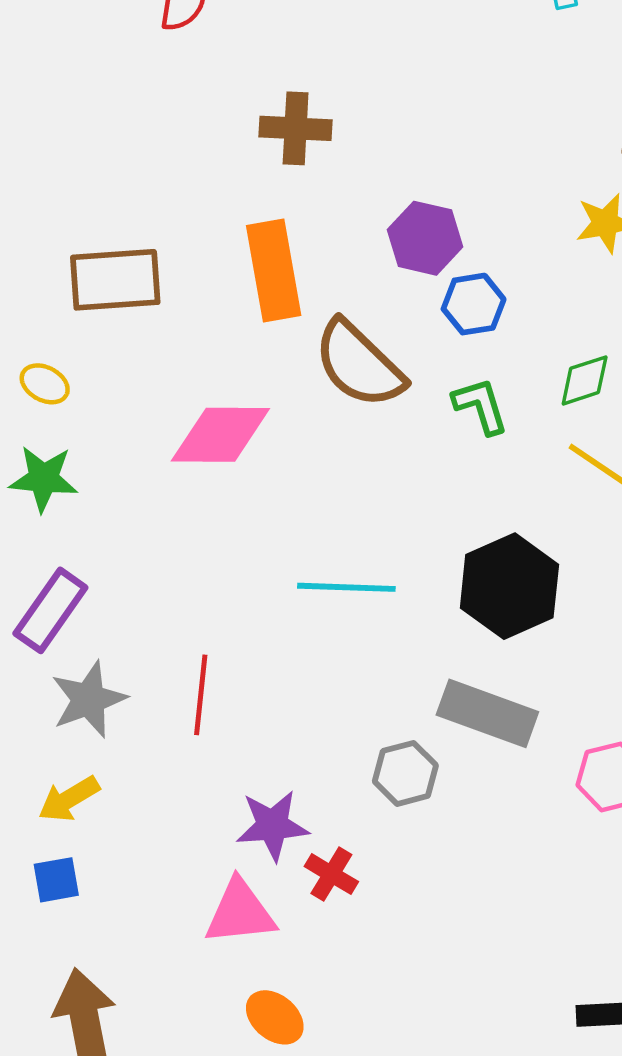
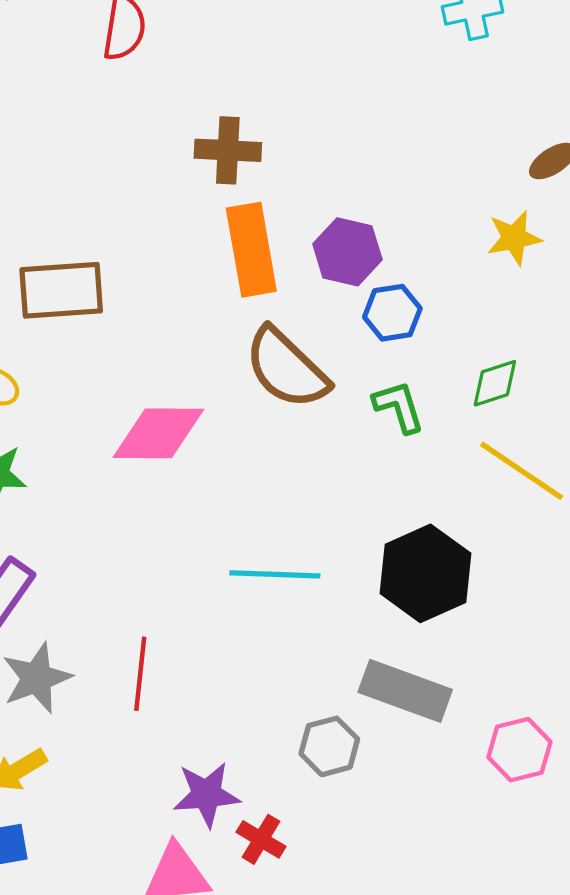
orange rectangle: (274, 271) -> (251, 250), moved

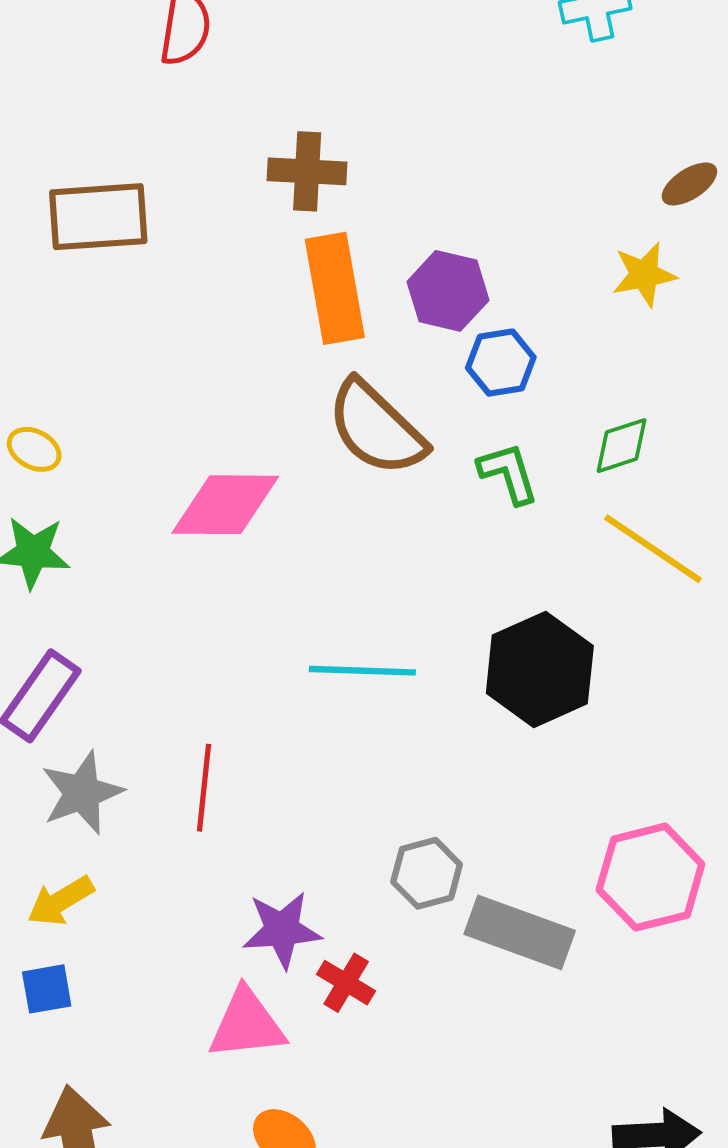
brown rectangle: (61, 290) -> (98, 217), moved
gray rectangle: (405, 691) -> (520, 932), moved
pink hexagon: (519, 750) -> (650, 877), size x1.4

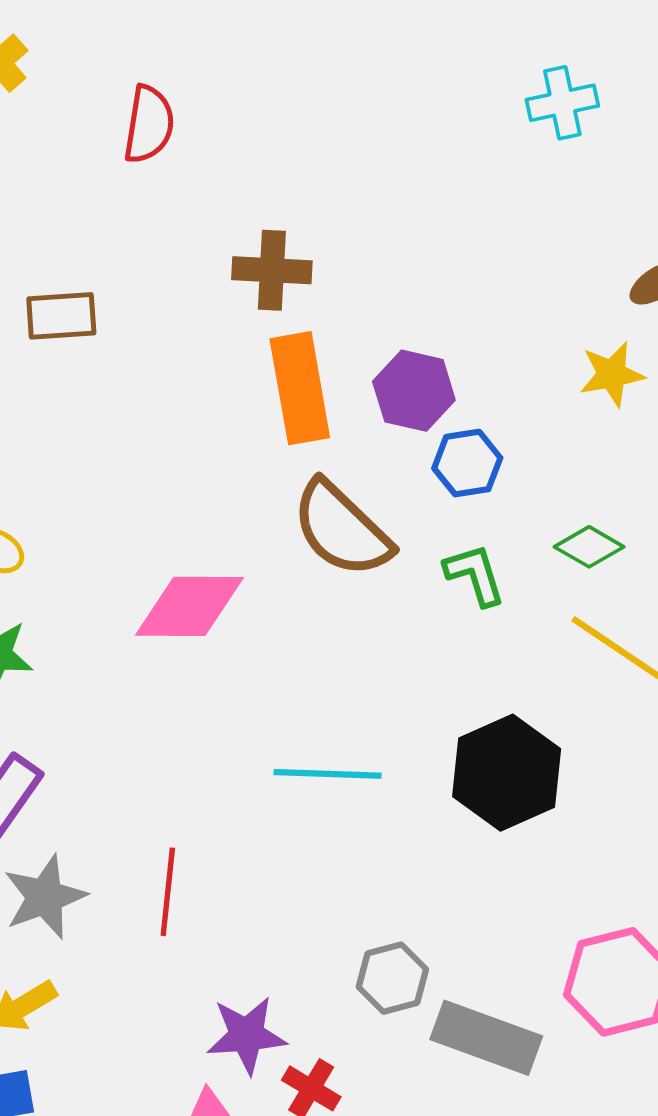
brown rectangle: (98, 217) -> (61, 316), size x0.7
green diamond: (622, 446) -> (589, 547), turned 48

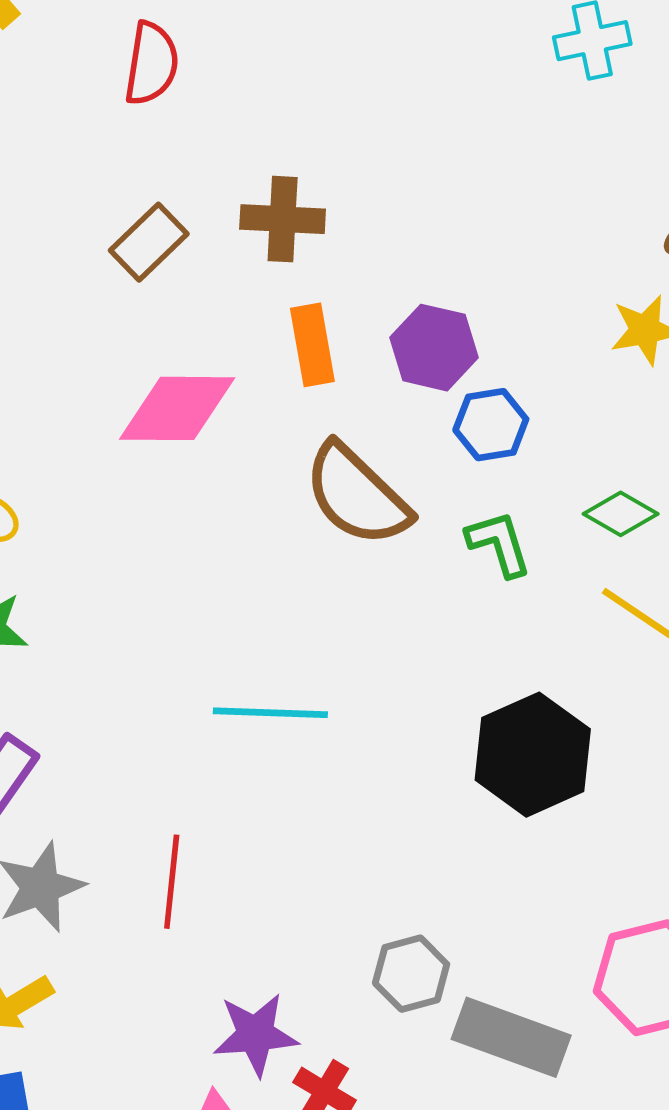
brown rectangle: (61, 316) -> (149, 242), moved, turned -40
orange rectangle: (300, 388) -> (312, 345), size x0.7
pink diamond: (189, 606) -> (177, 408), moved
cyan line: (328, 774) -> (270, 713), moved

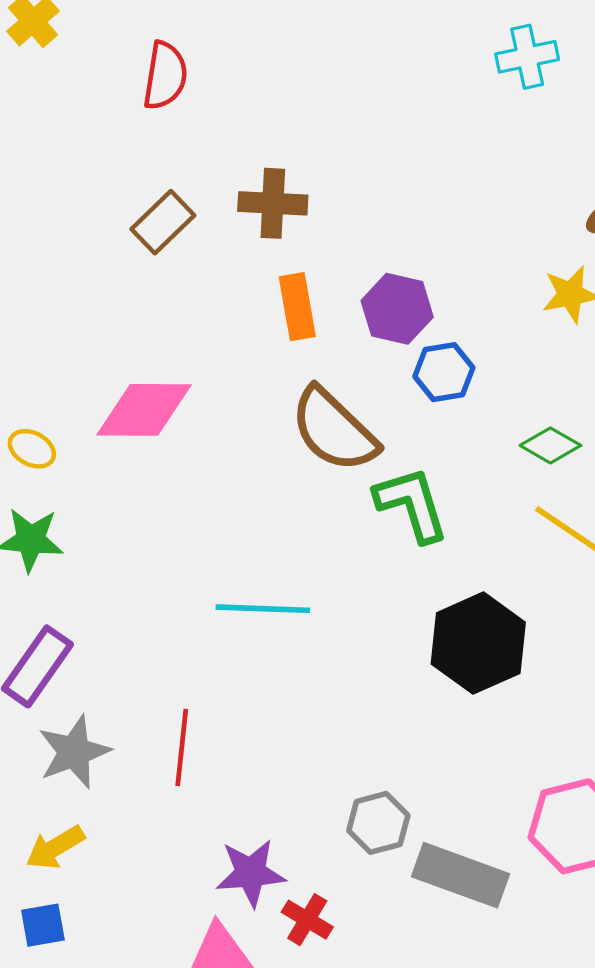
pink diamond: (177, 408) -> (144, 410), moved
green L-shape: (499, 544) -> (412, 504), moved, size x1.4

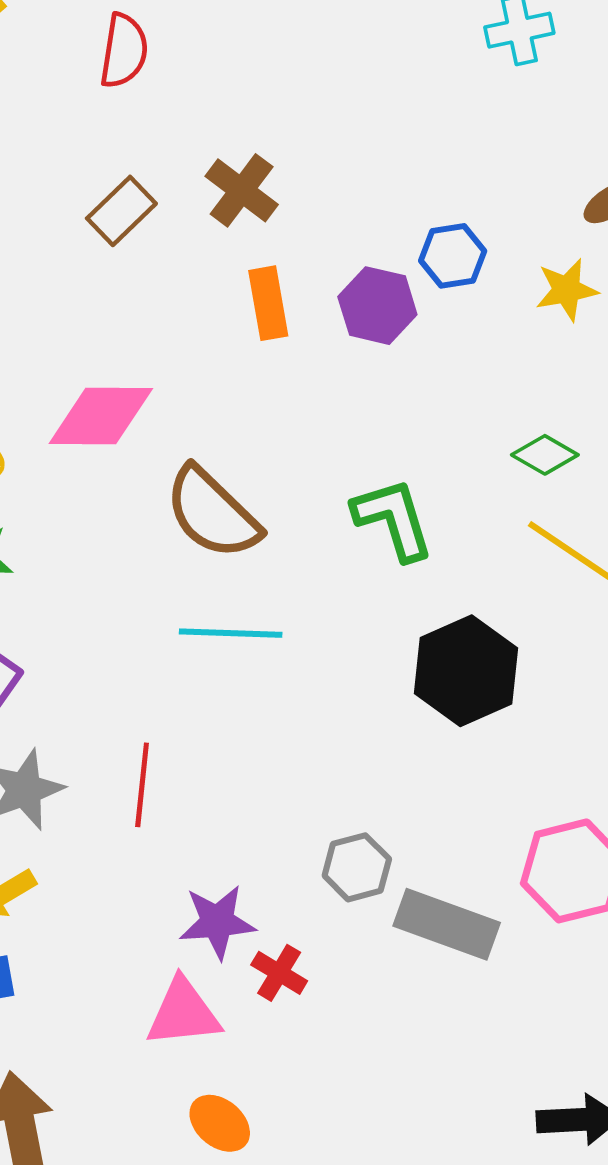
brown cross: (273, 203) -> (242, 190), turned 34
blue hexagon: (444, 372) -> (453, 256), moved
brown semicircle: (334, 430) -> (212, 513), moved

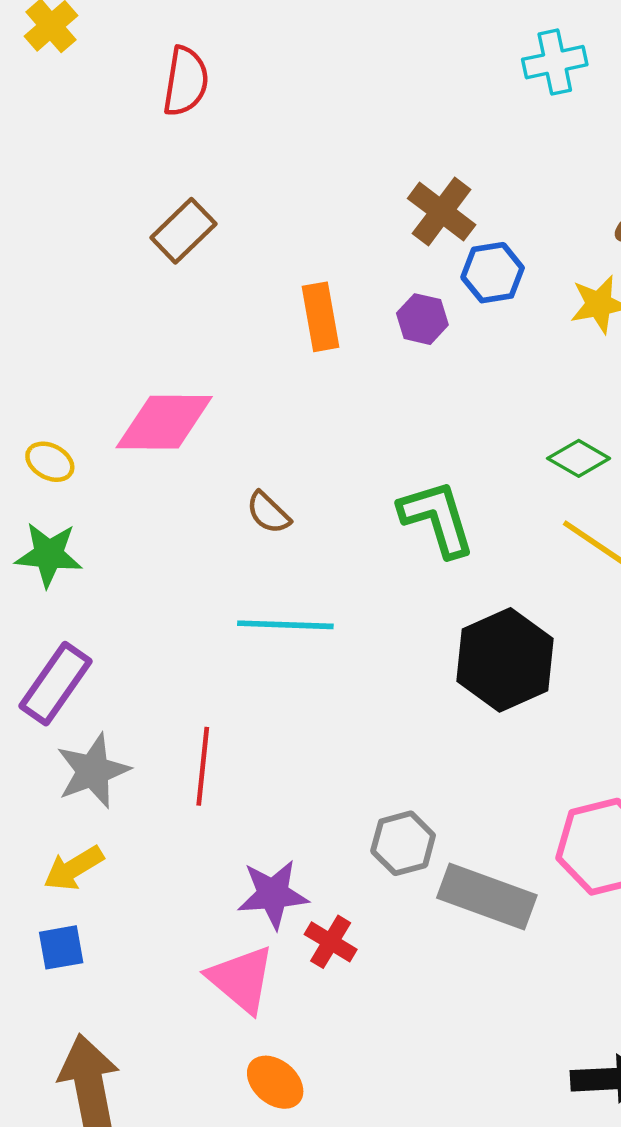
brown cross: (242, 190) -> (442, 212), moved
purple hexagon: (377, 306) -> (422, 319), size x0.7
brown semicircle: (212, 513) -> (268, 513), size x0.5
pink triangle: (183, 1013) -> (241, 979), turned 46

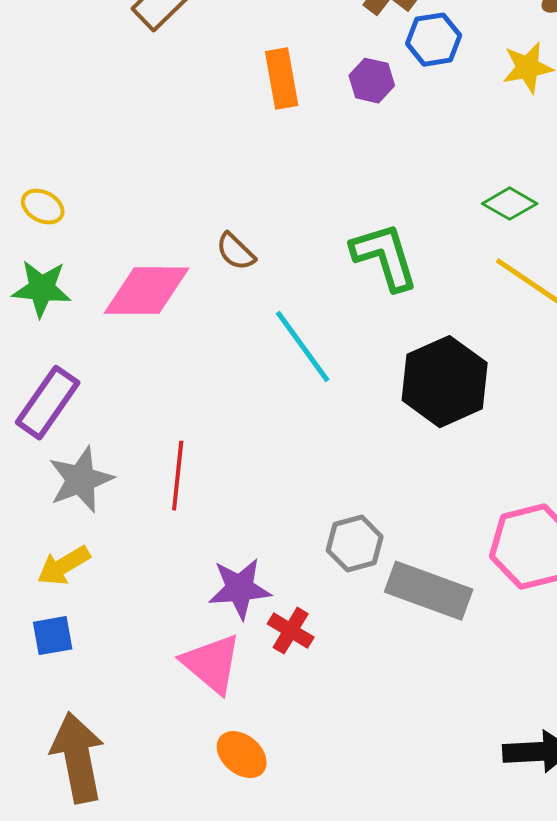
pink diamond: (164, 422) -> (147, 291), moved
cyan line: (285, 625) -> (303, 347), moved, turned 52

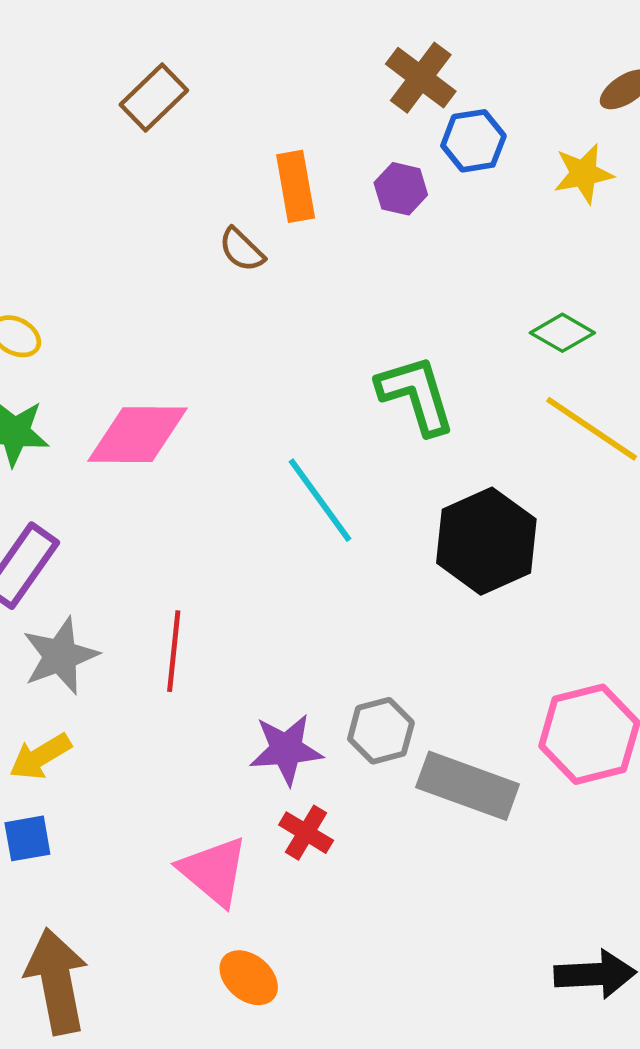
brown semicircle: (236, 252) -> (242, 250), moved
purple star: (240, 589) -> (286, 749), moved

